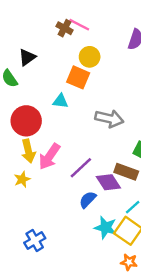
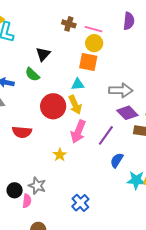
pink line: (79, 25) -> (94, 29), moved
yellow arrow: (28, 151) -> (75, 105), moved
purple diamond: (108, 182) -> (127, 113), moved

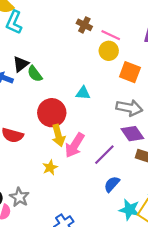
black triangle: (43, 54) -> (21, 64), moved
orange square: (88, 62) -> (130, 72), moved
yellow arrow: (75, 105) -> (58, 135), moved

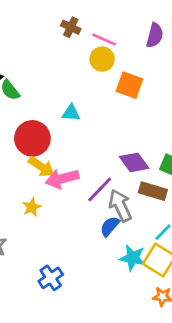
gray arrow: (129, 108) -> (120, 206), moved, turned -125
yellow arrow: (58, 135) -> (41, 167), turned -40
pink arrow: (75, 145) -> (62, 179), turned 45

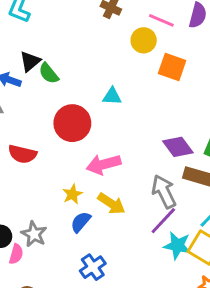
pink line: (104, 39) -> (161, 20), moved
yellow arrow: (41, 167) -> (111, 204), moved
purple line: (100, 189) -> (163, 221), moved
blue semicircle: (110, 226) -> (81, 222), moved

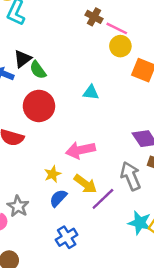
pink line: (161, 20) -> (117, 28), moved
red circle: (72, 123) -> (39, 106), moved
purple line: (163, 221) -> (103, 199), moved

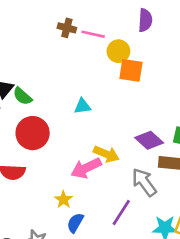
yellow circle: (120, 46) -> (118, 51), moved
yellow arrow: (85, 184) -> (106, 154), moved

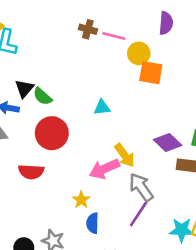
yellow arrow: (106, 154) -> (125, 155), turned 30
gray arrow: (144, 182) -> (141, 187), moved
blue semicircle: (75, 223) -> (93, 223), turned -30

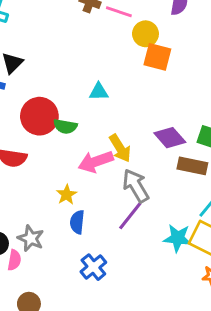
green semicircle: (42, 96) -> (65, 126), moved, turned -36

